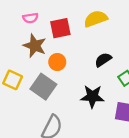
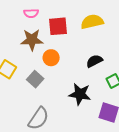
brown star: (35, 46) -> (32, 40), turned -30
gray square: (43, 87) -> (35, 79), size x0.7

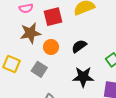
black semicircle: (94, 61) -> (79, 46), moved

